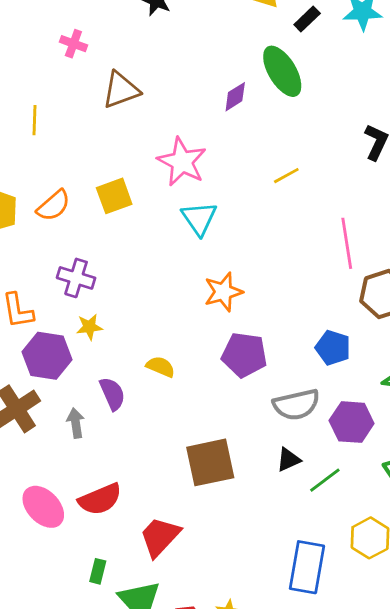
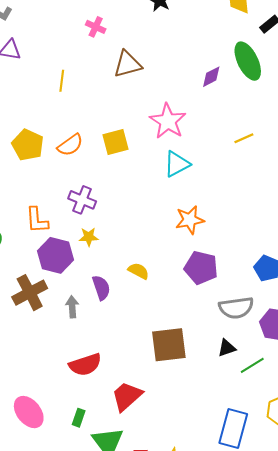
cyan triangle: (199, 218) -> (177, 164), turned 32
pink ellipse: (43, 507) -> (29, 412), moved

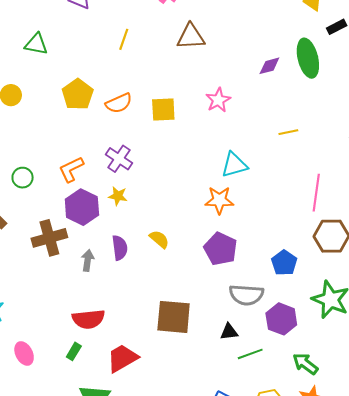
pink star: (168, 121) -> (218, 100), size x0.7
cyan triangle: (177, 164) -> (234, 165), moved
orange L-shape: (37, 220) -> (71, 169), turned 56
pink ellipse: (29, 412) -> (24, 353), size x0.7
green rectangle: (79, 418) -> (74, 351), moved

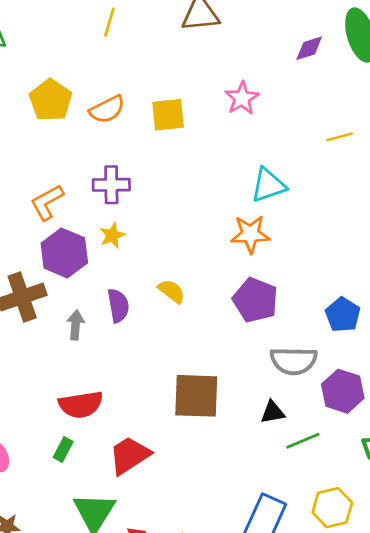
purple cross: (119, 159) -> (111, 185), turned -32
yellow star: (118, 196) -> (112, 235), turned -30

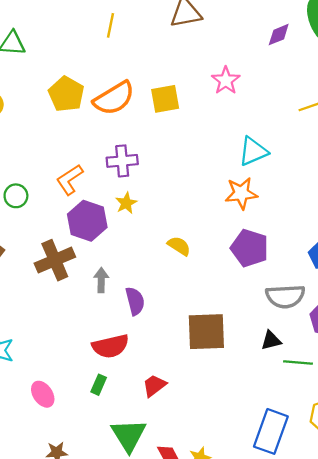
orange semicircle: (107, 109) -> (114, 98), size x1.4
purple semicircle: (118, 306) -> (135, 301), moved
green line: (303, 441) -> (298, 362), turned 32
red trapezoid: (129, 455) -> (154, 385), size x0.7

